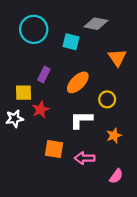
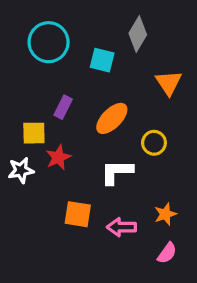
gray diamond: (96, 24) -> (138, 34), turned -70
orange star: (114, 136) -> (165, 214), moved

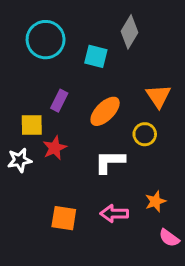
orange triangle: (169, 83) -> (158, 96), moved
orange square: (78, 214) -> (64, 218), moved
pink semicircle: (167, 253) -> (169, 238), moved, turned 90

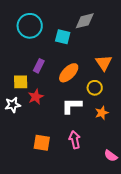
gray diamond: (129, 32) -> (85, 21), turned 45
orange star: (155, 201) -> (102, 113), moved
pink arrow: (114, 214) -> (75, 140), turned 78

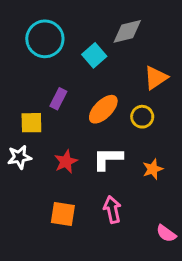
cyan square: (63, 37) -> (94, 55), turned 35
orange triangle: (104, 63) -> (156, 78), moved, turned 30
yellow circle: (95, 88) -> (142, 117), moved
red star: (36, 97) -> (66, 162), moved

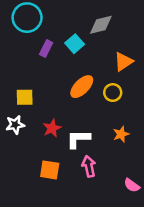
cyan circle: (45, 39) -> (27, 18), moved
purple rectangle: (58, 99) -> (46, 48), moved
white L-shape: (108, 159) -> (78, 139), moved

